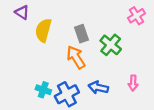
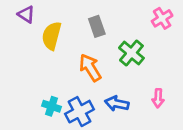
gray rectangle: (81, 34) -> (97, 26), moved

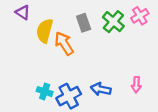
green cross: (131, 53) -> (113, 22), moved
orange arrow: (90, 68) -> (64, 43), moved

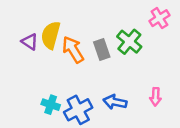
purple triangle: (23, 12) -> (30, 42), moved
green cross: (113, 22) -> (129, 42), moved
gray rectangle: (84, 23) -> (102, 50), moved

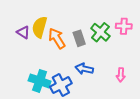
pink cross: (159, 18) -> (124, 26), moved, turned 35
blue arrow: (115, 102) -> (84, 69), moved
cyan cross: (51, 105) -> (40, 81), size x1.5

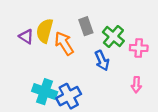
pink cross: (124, 26) -> (139, 48), moved
gray rectangle: (79, 38) -> (86, 26), moved
blue arrow: (84, 69) -> (102, 61), moved, turned -126

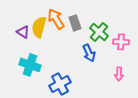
orange arrow: (64, 43) -> (56, 19), moved
cyan cross: (45, 92) -> (30, 65), moved

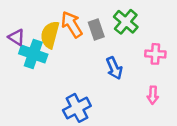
purple triangle: (23, 32) -> (16, 37), moved
green cross: (99, 32) -> (126, 22), moved
cyan cross: (30, 65) -> (33, 54), moved

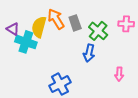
green cross: (126, 22) -> (98, 31), moved
pink cross: (155, 54) -> (126, 24), moved
blue arrow: (114, 68) -> (89, 53), turned 36

